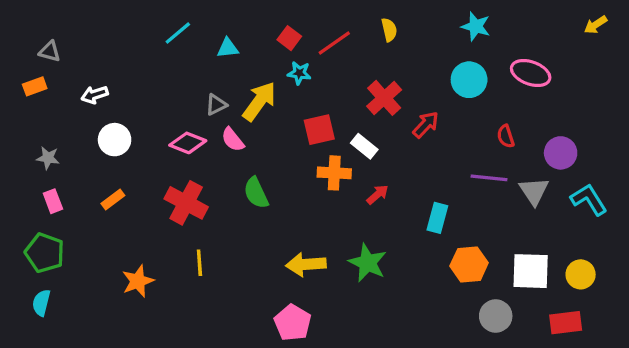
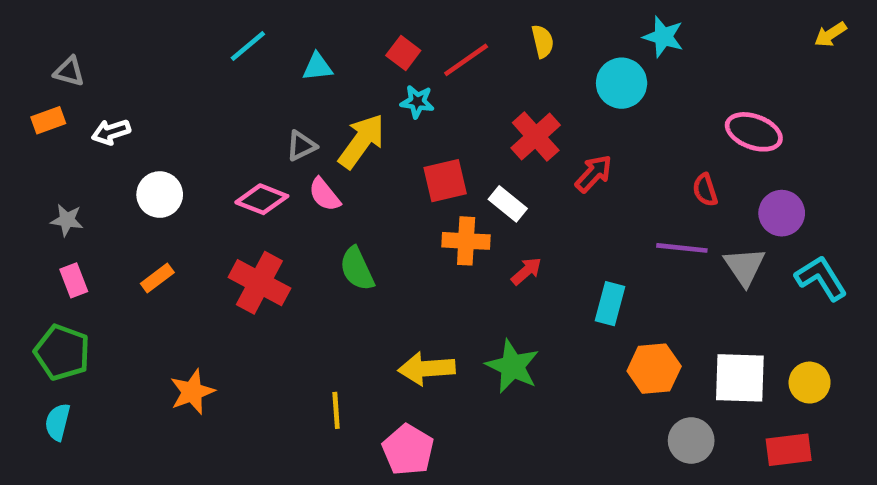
pink ellipse: (531, 73) -> (754, 132), moved
cyan circle: (469, 80) -> (622, 83), moved
white arrow: (95, 95) -> (111, 132), moved
yellow line: (199, 263) -> (336, 410), moved

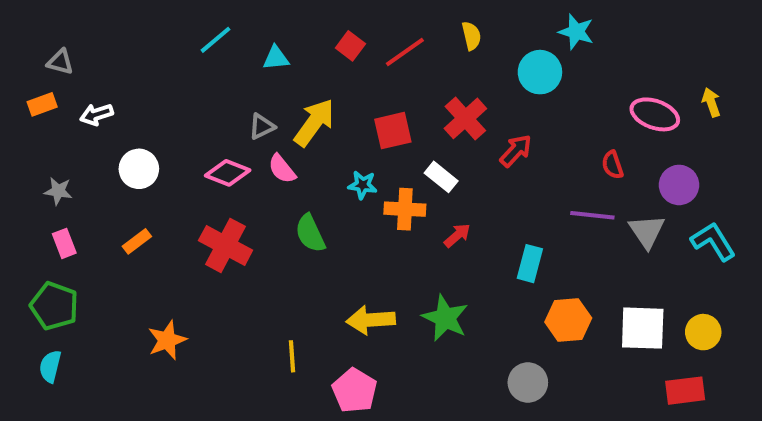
yellow arrow: (830, 34) -> (711, 102), moved, turned 104
cyan star: (417, 102) -> (363, 185), moved
red square: (445, 181) -> (393, 131), moved
gray circle: (691, 441) -> (528, 382), moved

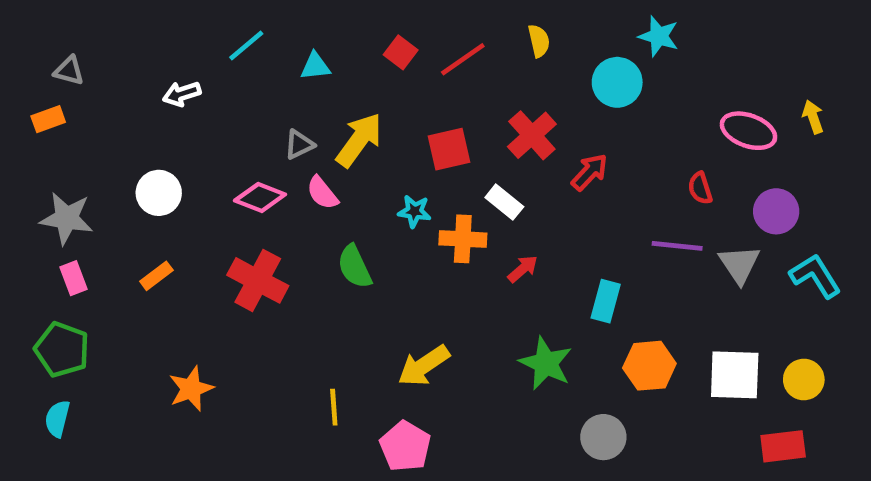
white arrow: (97, 114) -> (182, 94), moved
gray star: (58, 191) -> (67, 218), size x1.6
green star: (445, 318) -> (546, 363), moved
yellow arrow: (371, 320) -> (424, 366), turned -30

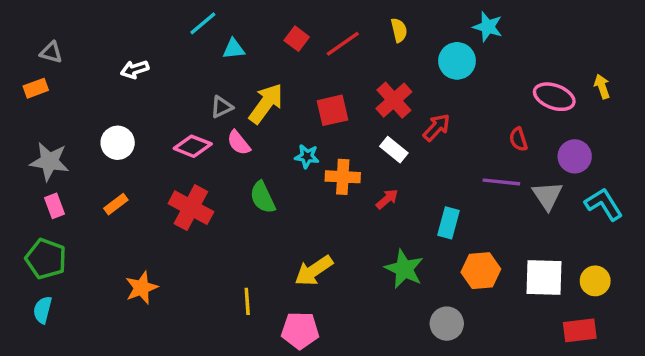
cyan line: (246, 45) -> (203, 23), moved
white rectangle: (504, 202) -> (394, 150), moved
pink pentagon: (405, 446) -> (300, 330), turned -30

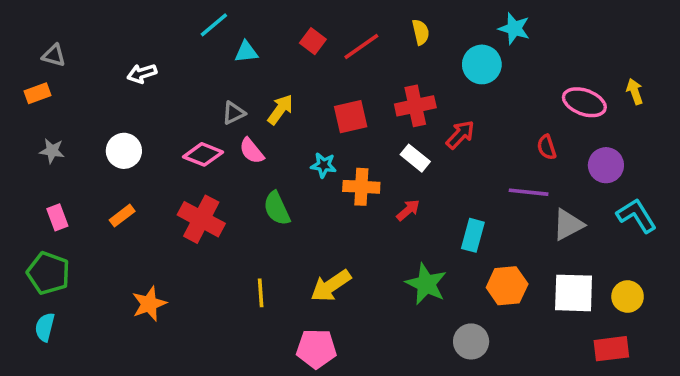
red cross: (394, 100) -> (415, 106), turned 30
yellow arrow: (266, 104) -> (280, 109), size x0.7
gray star: (49, 162) -> (52, 151), moved, size x0.6
gray triangle: (547, 196) -> (568, 225), moved, turned 36
yellow line: (247, 301) -> (261, 293), moved

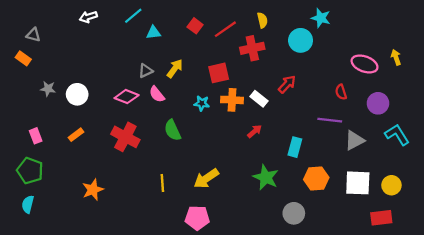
white arrow: (142, 73) -> (88, 17), moved
orange rectangle: (38, 93) -> (23, 58), turned 56
red cross: (415, 106) -> (252, 48), moved
gray star: (52, 151) -> (48, 89), moved
orange cross: (361, 187) -> (232, 100), moved

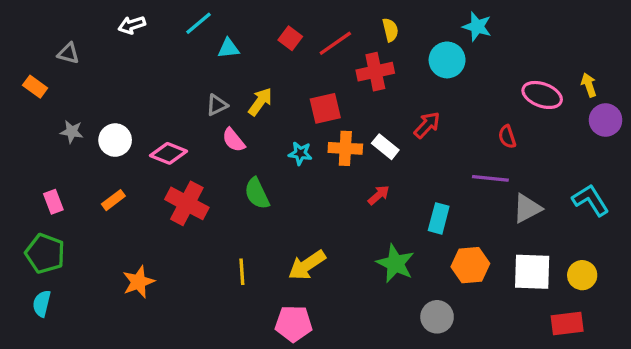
gray triangle: (33, 35) -> (68, 53), moved
pink diamond: (127, 97) -> (168, 153), moved
purple circle: (378, 103) -> (606, 120), moved

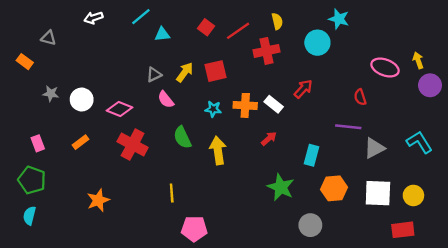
red square: (325, 108) -> (216, 71), moved
yellow arrow: (307, 265) -> (218, 150), moved, turned 116
pink pentagon: (294, 324) -> (194, 229), moved

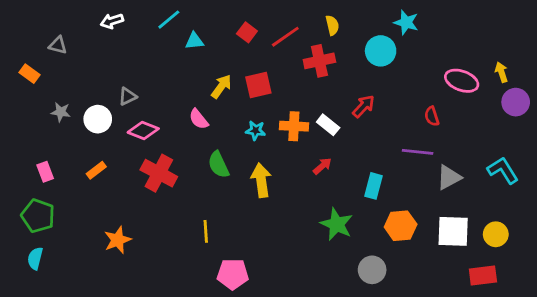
gray triangle: (154, 75) -> (128, 96), moved

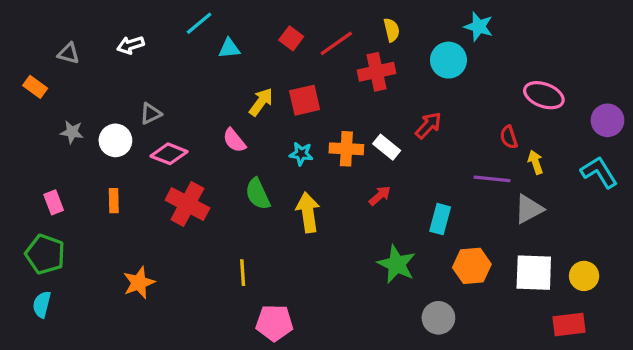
white arrow: (112, 21) -> (130, 45), moved
yellow arrow: (501, 72) -> (536, 162), moved
orange rectangle: (96, 170) -> (114, 201), turned -54
cyan L-shape: (503, 170) -> (599, 172), moved

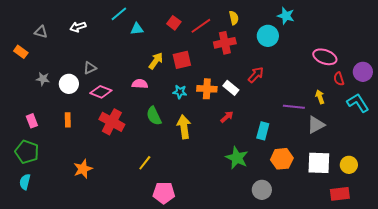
red semicircle: (509, 137) -> (339, 79), moved
pink semicircle: (234, 140) -> (140, 84), turned 133
yellow line: (243, 273) -> (145, 163), turned 42

